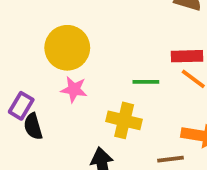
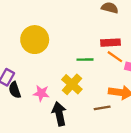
pink star: (74, 89) -> (41, 93), moved
yellow cross: (124, 120) -> (72, 84), turned 30

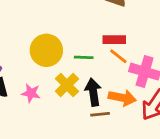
yellow circle: (35, 40) -> (46, 50), moved
black arrow: (59, 114) -> (93, 92), moved

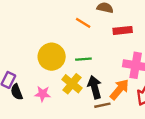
red rectangle: (114, 40) -> (123, 30), moved
orange line: (118, 56) -> (83, 23), moved
orange arrow: (122, 98) -> (119, 89), turned -55

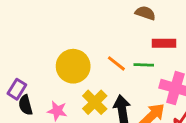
orange line: (83, 23) -> (116, 63), moved
green line: (83, 59) -> (144, 65), moved

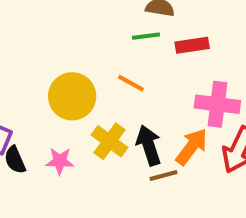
green line: (144, 65) -> (146, 36), moved

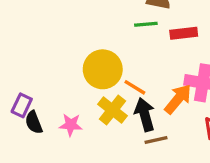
orange line: (131, 83) -> (135, 87), moved
yellow circle: (72, 96) -> (103, 69), moved
orange arrow: (192, 147) -> (178, 99), moved

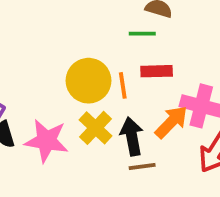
red rectangle: (184, 33) -> (157, 71), moved
orange line: (135, 87) -> (123, 85), moved, turned 45
pink star: (71, 125) -> (47, 141), size x1.6

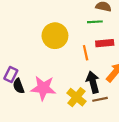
yellow circle: (89, 81) -> (55, 36), moved
yellow cross: (96, 128) -> (76, 97), moved

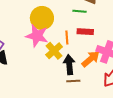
pink star: (43, 88) -> (37, 36), moved
yellow cross: (76, 97) -> (54, 51), moved

